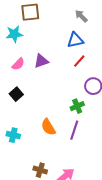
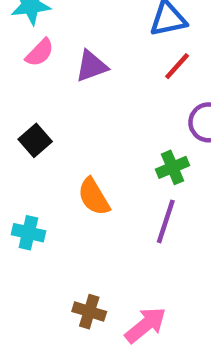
pink semicircle: (18, 64) -> (40, 53), moved
orange semicircle: (48, 127) -> (94, 197), moved

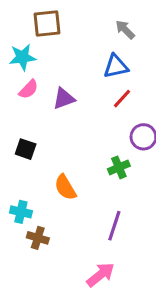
black square: (35, 140) -> (26, 149), turned -30
purple line: (166, 221) -> (114, 226), moved
brown cross: (89, 312) -> (38, 238), moved

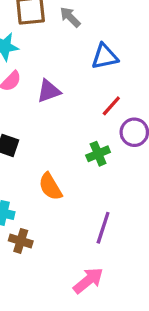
gray arrow: (125, 30) -> (70, 17), moved
red line: (122, 99) -> (111, 106), moved
green cross: (119, 167) -> (98, 154), moved

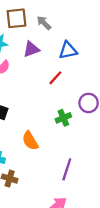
purple triangle: (49, 91) -> (31, 49), moved
red line: (111, 106) -> (55, 78), moved

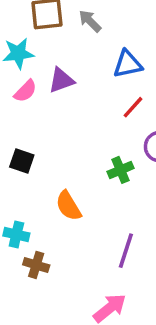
purple triangle: (31, 49) -> (61, 80), moved
red line: (55, 78) -> (133, 107), moved

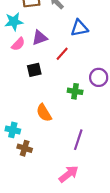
red line: (133, 107) -> (62, 54), moved
black square: (22, 161) -> (34, 70), moved, turned -32
green cross: (120, 170) -> (75, 91), turned 32

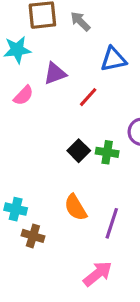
pink semicircle: (18, 44) -> (23, 95), moved
black square: (34, 70) -> (79, 151), moved, turned -32
orange semicircle: (44, 113) -> (76, 207), moved

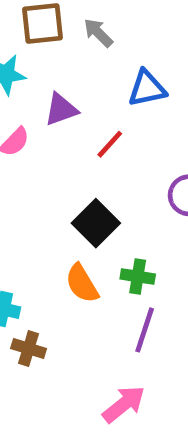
black square: (79, 151) -> (96, 223), size x1.4
green cross: (107, 152) -> (138, 277), moved
orange semicircle: (76, 207) -> (82, 283), moved

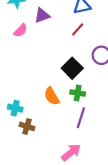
red line: (110, 144) -> (78, 29), moved
black square: (96, 223) -> (72, 68), moved

